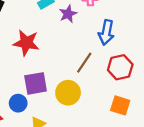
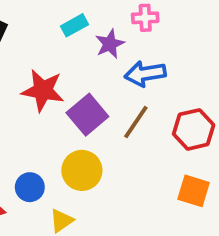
blue arrow: (106, 32) -> (145, 74), moved, turned 70
purple square: (36, 83) -> (87, 115), moved, turned -30
yellow circle: (68, 93) -> (82, 170), moved

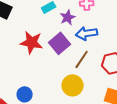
purple square: (87, 115) -> (60, 43), moved
yellow circle: (82, 170) -> (73, 85), moved

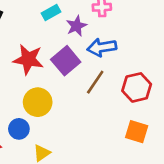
yellow circle: (73, 85) -> (38, 102), moved

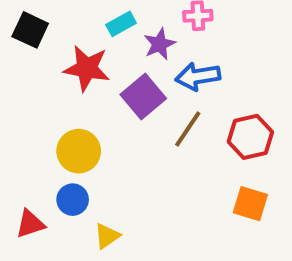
red star: (28, 59) -> (87, 68), moved
yellow circle: (38, 102) -> (79, 151), moved

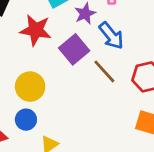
blue arrow: (198, 76) -> (111, 36), turned -120
brown line: (188, 129) -> (104, 71), turned -76

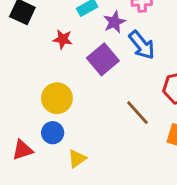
red star: (36, 30) -> (63, 39), size x0.6
brown line: (104, 71) -> (137, 113), moved

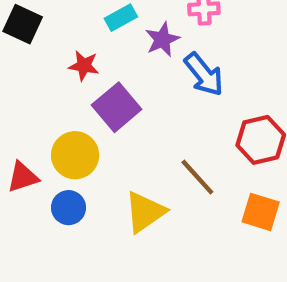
purple square: (103, 59) -> (117, 107), moved
red triangle: (22, 150) -> (23, 177), moved
yellow triangle: (77, 159) -> (145, 212), moved, size x1.5

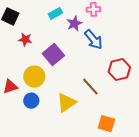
red star: (84, 66) -> (25, 39), moved
orange square: (261, 212) -> (106, 124), moved

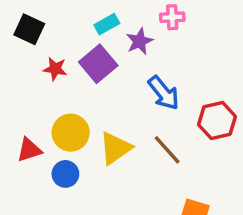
blue arrow: (93, 39) -> (164, 93), moved
purple square: (53, 55) -> (98, 64), moved
yellow triangle: (66, 103) -> (115, 148), moved

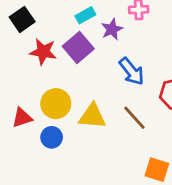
black square: (29, 29) -> (22, 19), turned 30
red star: (55, 69) -> (43, 52), size x1.4
yellow triangle: (115, 148) -> (92, 116), turned 40

